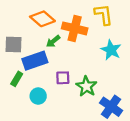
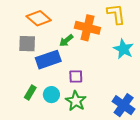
orange diamond: (42, 19) -> (39, 18), moved
green rectangle: (17, 79) -> (30, 92), moved
green star: (86, 86) -> (76, 101), moved

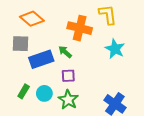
green arrow: (66, 41) -> (65, 52), moved, turned 80

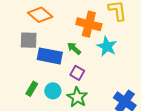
cyan star: (115, 49) -> (107, 46), moved
blue rectangle: (41, 59) -> (50, 56), turned 30
purple square: (68, 76) -> (77, 73), turned 32

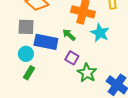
cyan circle: (53, 91) -> (26, 54), moved
green star: (77, 97) -> (87, 73), moved

